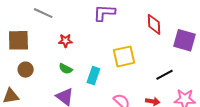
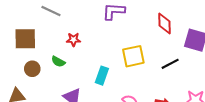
green semicircle: (66, 69) -> (58, 62), moved
black line: (164, 75) -> (170, 64), moved

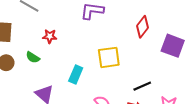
red diamond: (164, 24) -> (142, 27), turned 35
black line: (170, 64) -> (142, 86), moved

